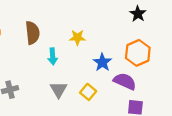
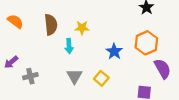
yellow star: (77, 37) -> (82, 28), moved
purple semicircle: (125, 81) -> (162, 69), moved, turned 36

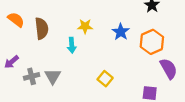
brown semicircle: (51, 25) -> (42, 28), moved
blue star: (114, 51) -> (121, 32), moved
gray triangle: (74, 76) -> (53, 76), moved

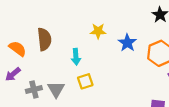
orange semicircle: (16, 20) -> (18, 49), moved
yellow star: (85, 26) -> (98, 31), moved
yellow square: (105, 79) -> (85, 81), moved, turned 32

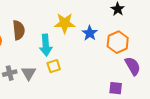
yellow star: (98, 31) -> (65, 23), size x1.5
cyan arrow: (76, 57) -> (46, 45), size x1.5

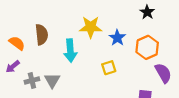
yellow square: (54, 66) -> (109, 68), moved

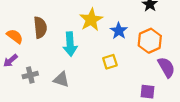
yellow star: (91, 27) -> (91, 20), turned -30
gray triangle: (52, 80) -> (61, 79), moved, turned -42

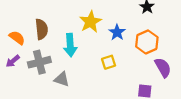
gray cross: (30, 75) -> (39, 62), moved, size x1.5

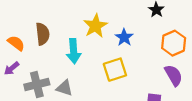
orange hexagon: (147, 42) -> (174, 43), moved
gray cross: (39, 62) -> (37, 84), moved
yellow square: (109, 62) -> (115, 70), size x1.5

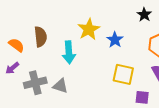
yellow square: (115, 70) -> (123, 74), moved, turned 30

